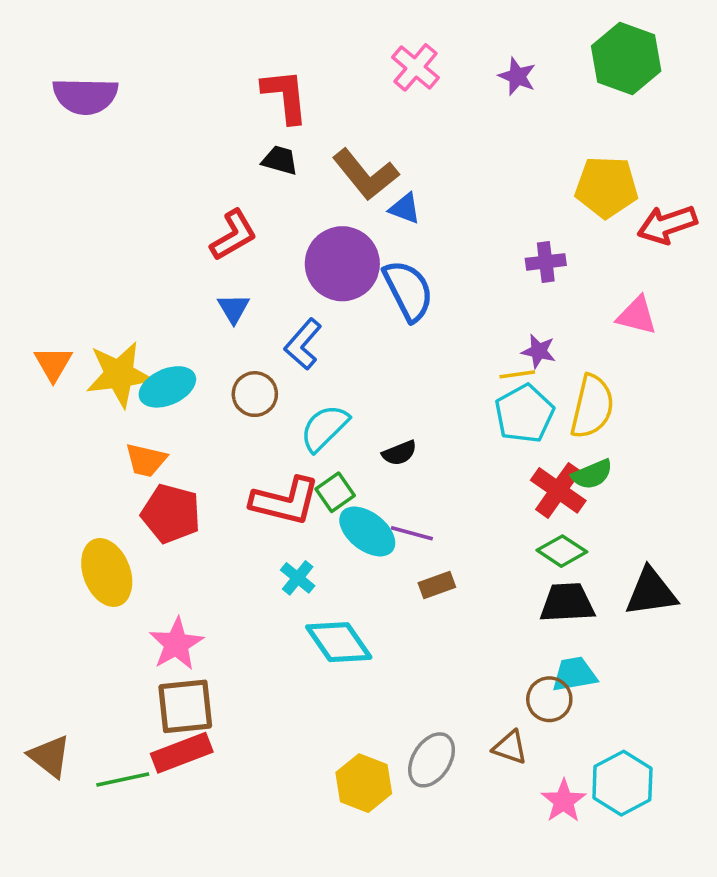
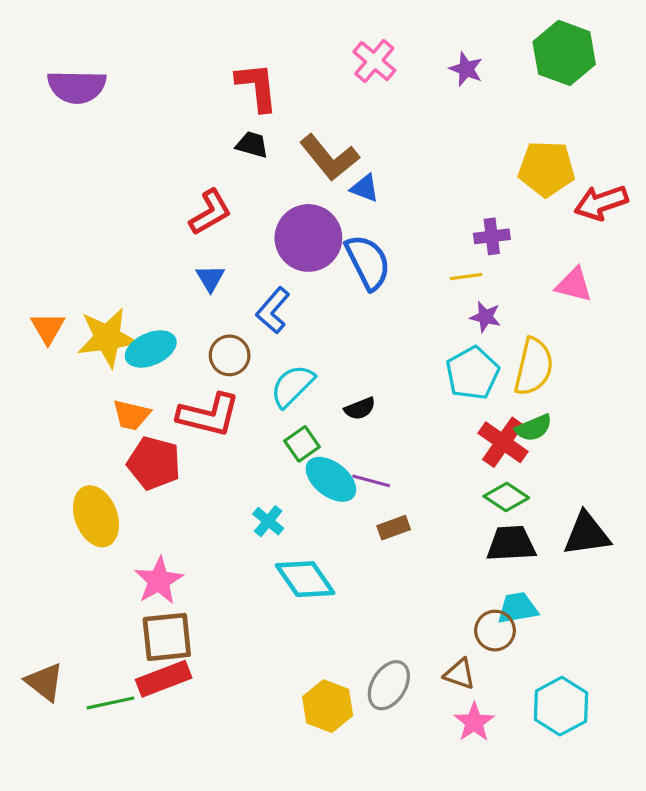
yellow line: (517, 374) -> (466, 277), moved
red L-shape: (285, 501) -> (209, 415), moved
pink star: (564, 801) -> (474, 722), moved

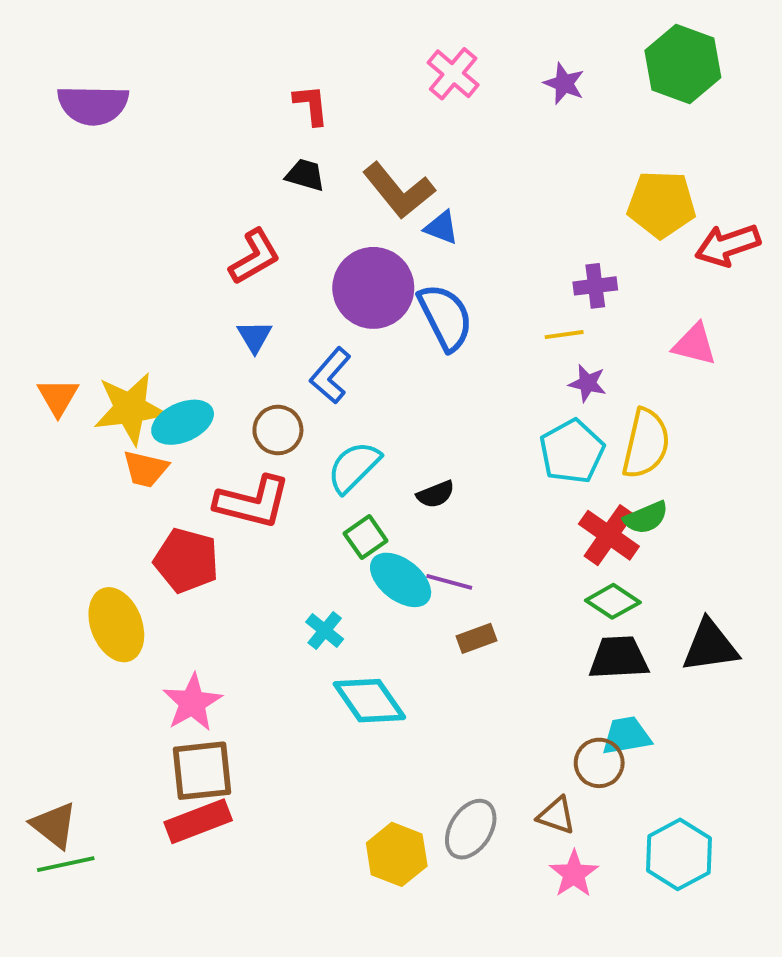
red L-shape: (257, 87) -> (311, 105), size x0.7
orange trapezoid: (131, 415) -> (146, 469), moved
green line: (111, 703) -> (66, 864), moved

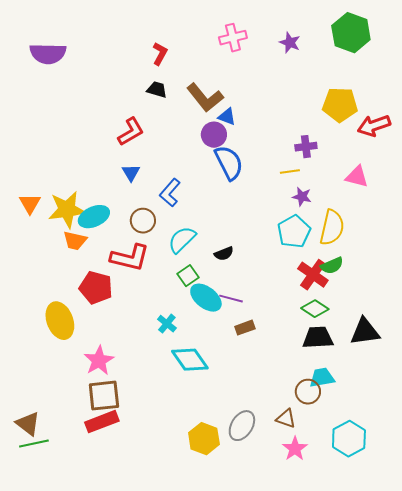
pink cross: (453, 74) -> (233, 38), turned 36
red L-shape: (311, 105) -> (160, 54), turned 35
purple circle: (373, 288) -> (214, 135), moved, size x0.6

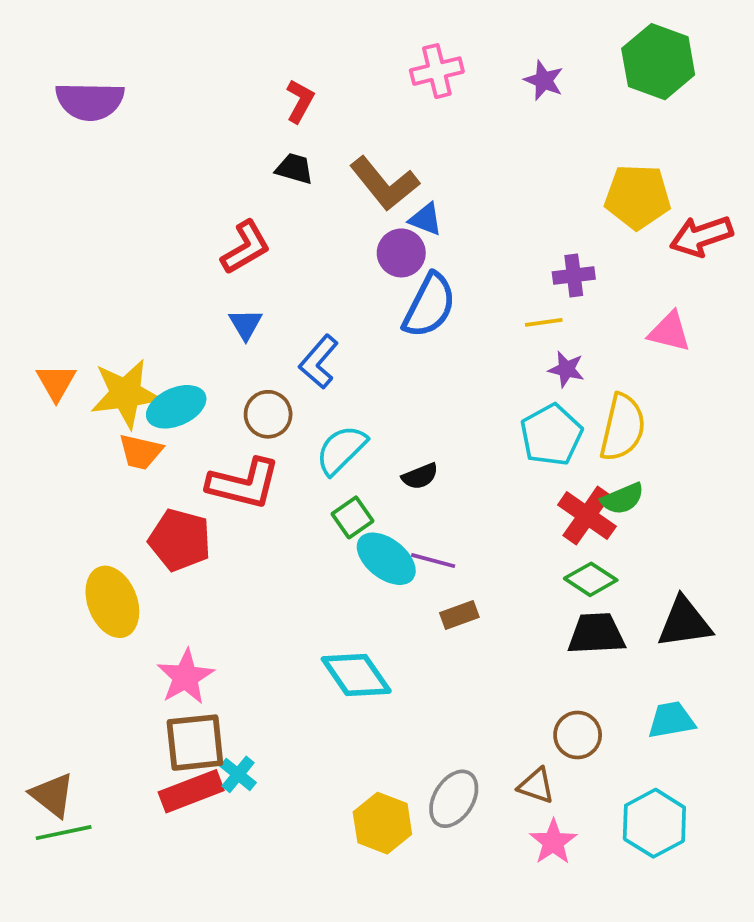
blue semicircle: (229, 163) -> (429, 305), turned 54
cyan cross: (167, 324) -> (238, 774), moved
cyan trapezoid: (322, 378) -> (671, 720), moved

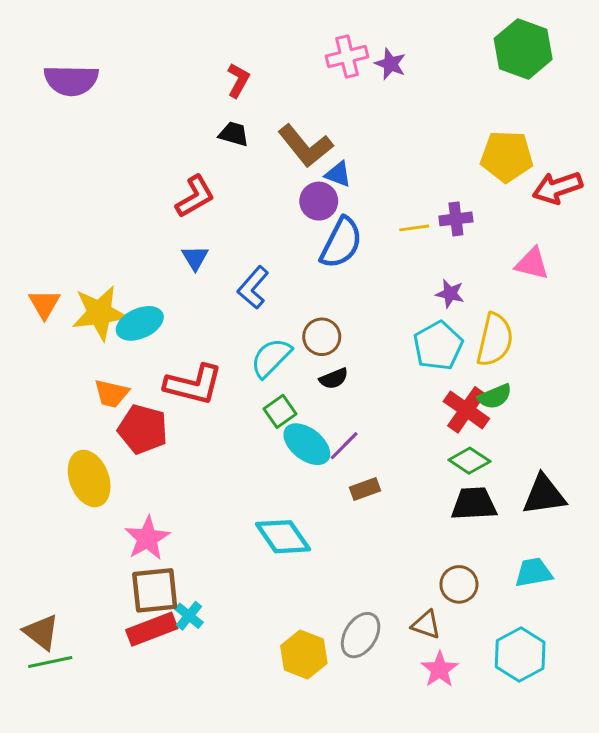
purple star: (544, 80) -> (390, 64), moved
yellow line: (544, 322) -> (414, 228), moved
brown circle: (268, 414) -> (322, 337), moved
orange trapezoid: (141, 452) -> (111, 393), moved
purple line: (433, 561) -> (344, 446), turned -60

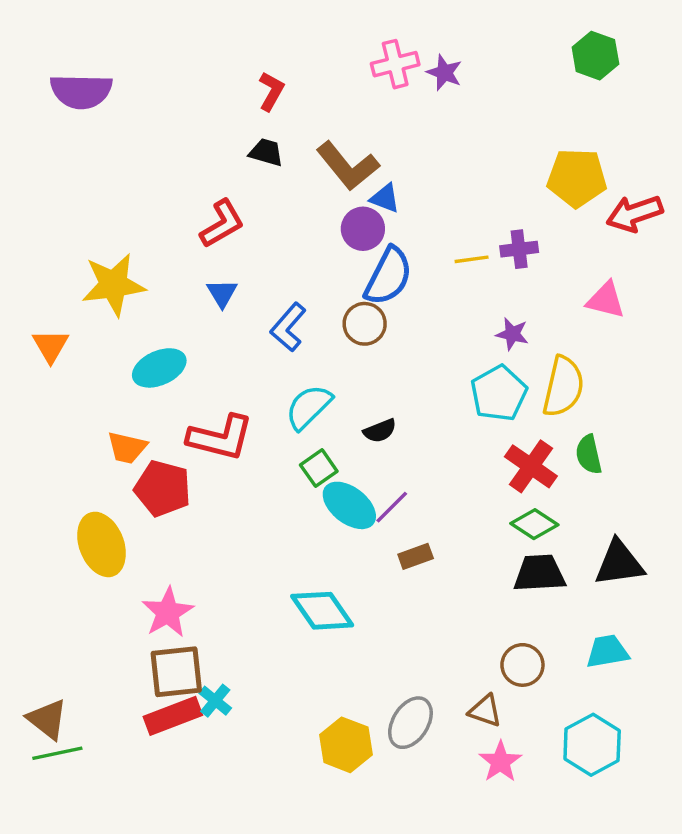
green hexagon: (523, 49) -> (595, 56), size x0.7
yellow star: (100, 313) -> (113, 285), moved
brown circle: (322, 337) -> (365, 324), moved
green semicircle: (495, 396) -> (589, 454), moved, turned 100

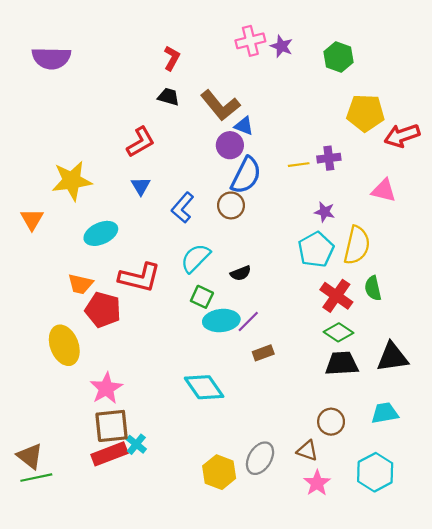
green hexagon: (595, 56) -> (339, 57), moved
green square: (319, 468) -> (202, 297), turned -30
cyan ellipse: (349, 505) -> (221, 321), turned -44

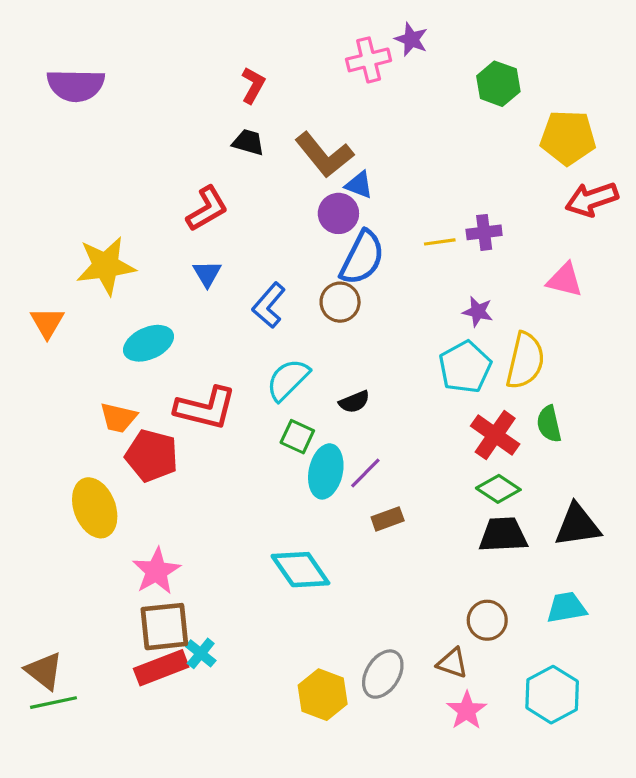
purple star: (282, 46) -> (411, 39), moved
yellow pentagon: (365, 113) -> (568, 137), moved
cyan ellipse: (221, 321) -> (326, 471), turned -72

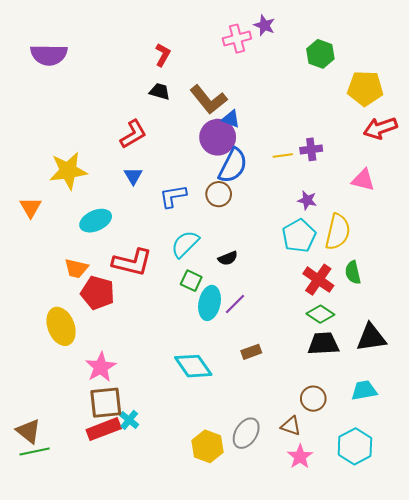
purple circle: (338, 213) -> (218, 137), size x1.4
blue L-shape: (269, 305) -> (173, 196), turned 40
brown rectangle: (388, 519) -> (251, 352), moved

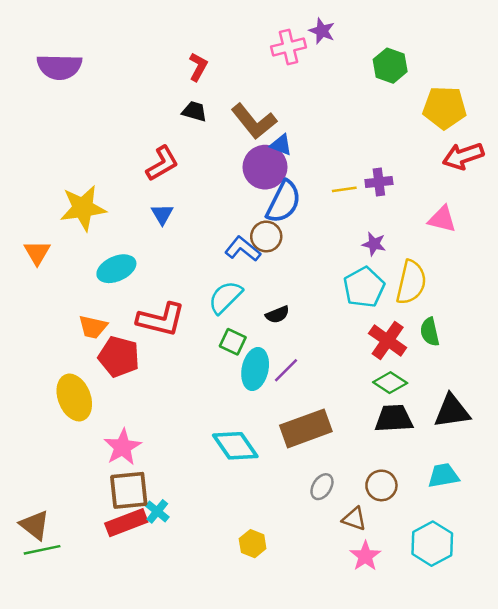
blue L-shape: (173, 196) -> (243, 249), moved, turned 48
brown rectangle: (251, 352) -> (306, 428), size x2.0
gray ellipse: (246, 433) -> (322, 487), moved, size x0.7
yellow hexagon: (207, 446) -> (253, 544), size x0.7

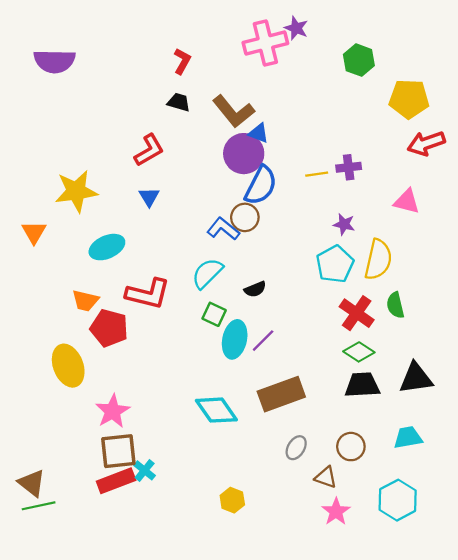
pink cross: (289, 47) -> (265, 43), size x1.4

